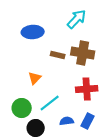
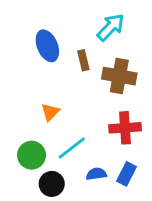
blue ellipse: (33, 32) -> (47, 46), turned 70
brown rectangle: (58, 55) -> (83, 60), moved, turned 64

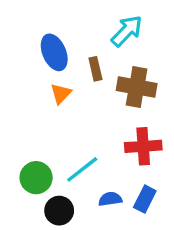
orange triangle: (50, 112) -> (61, 94), moved

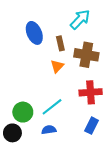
orange triangle: (61, 94) -> (57, 66), moved
blue semicircle: (110, 199) -> (49, 130), moved
black circle: (59, 211) -> (12, 133), moved

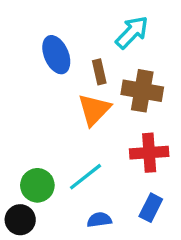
orange triangle: (57, 66) -> (94, 110), size x1.5
blue semicircle: (49, 130) -> (99, 220), moved

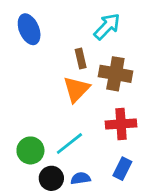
blue ellipse: (56, 55) -> (29, 29), moved
black circle: (20, 220) -> (51, 178), moved

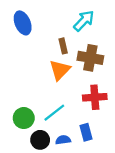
blue rectangle: (122, 169) -> (86, 132), moved, turned -42

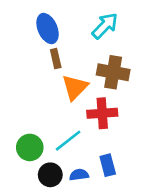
blue ellipse: (23, 23) -> (48, 29), moved
brown rectangle: (63, 46) -> (56, 59), moved
red cross: (95, 97) -> (102, 113), moved

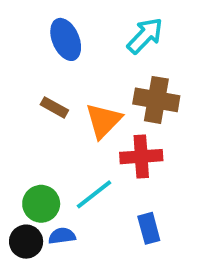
brown rectangle: (56, 59) -> (54, 107), moved, turned -48
black circle: (50, 175) -> (26, 242), moved
blue semicircle: (79, 175) -> (62, 236), moved

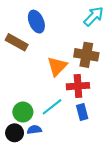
cyan arrow: (145, 36) -> (94, 16), moved
brown rectangle: (54, 107) -> (17, 42), moved, size x1.5
blue rectangle: (149, 228) -> (82, 112), moved

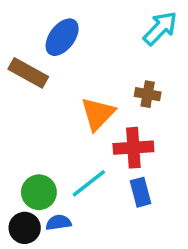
blue ellipse: (36, 22) -> (62, 37), turned 60
brown cross: (86, 55) -> (148, 94), size x0.6

